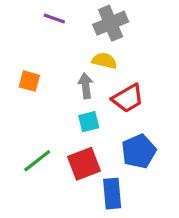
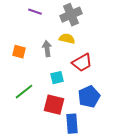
gray arrow: (86, 86) -> (47, 49), moved
green line: (37, 161) -> (24, 92), moved
red square: (84, 164) -> (54, 105), turned 35

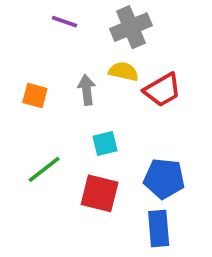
red trapezoid: (82, 63) -> (162, 90), moved
blue pentagon: (89, 97) -> (164, 179), turned 30
blue rectangle: (72, 124) -> (159, 228), moved

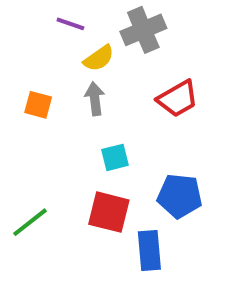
yellow semicircle: (124, 71) -> (99, 58), moved, turned 132
green line: (44, 169) -> (30, 222), moved
blue rectangle: (159, 228) -> (149, 250), moved

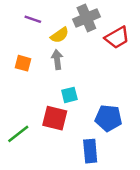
purple line: (70, 24) -> (33, 19), moved
red trapezoid: (178, 99) -> (117, 38), moved
red square: (109, 212) -> (55, 118), moved

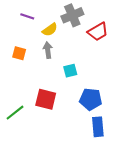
cyan square: (69, 95) -> (70, 71), moved
blue rectangle: (90, 151) -> (98, 127), moved

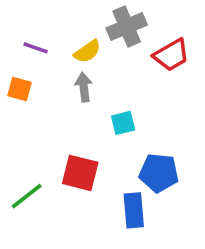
purple line: (27, 16) -> (36, 48), moved
orange square: (19, 53) -> (19, 89), moved
blue rectangle: (98, 127) -> (134, 210), moved

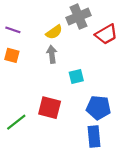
purple line: (36, 48) -> (13, 30), moved
blue rectangle: (134, 210) -> (94, 136), moved

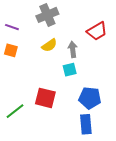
gray cross: (78, 17) -> (47, 15), moved
yellow semicircle: (54, 32) -> (49, 45), moved
gray arrow: (52, 54) -> (73, 49), moved

